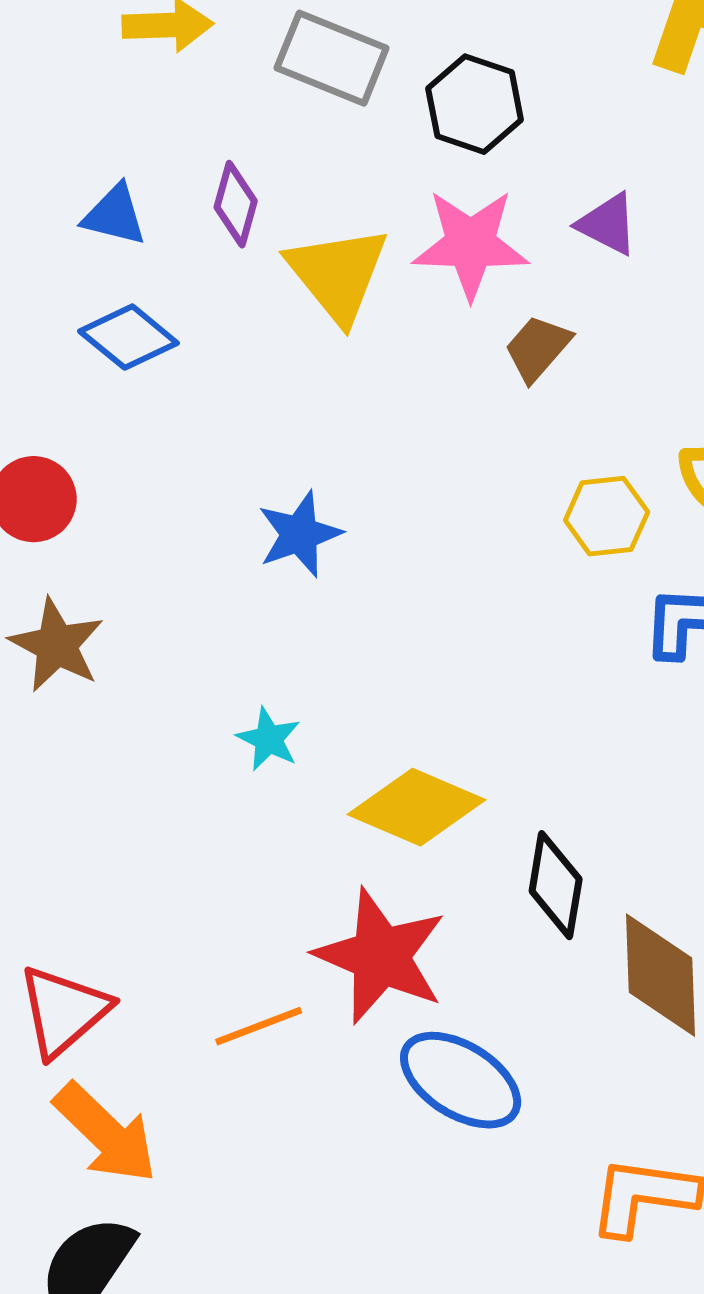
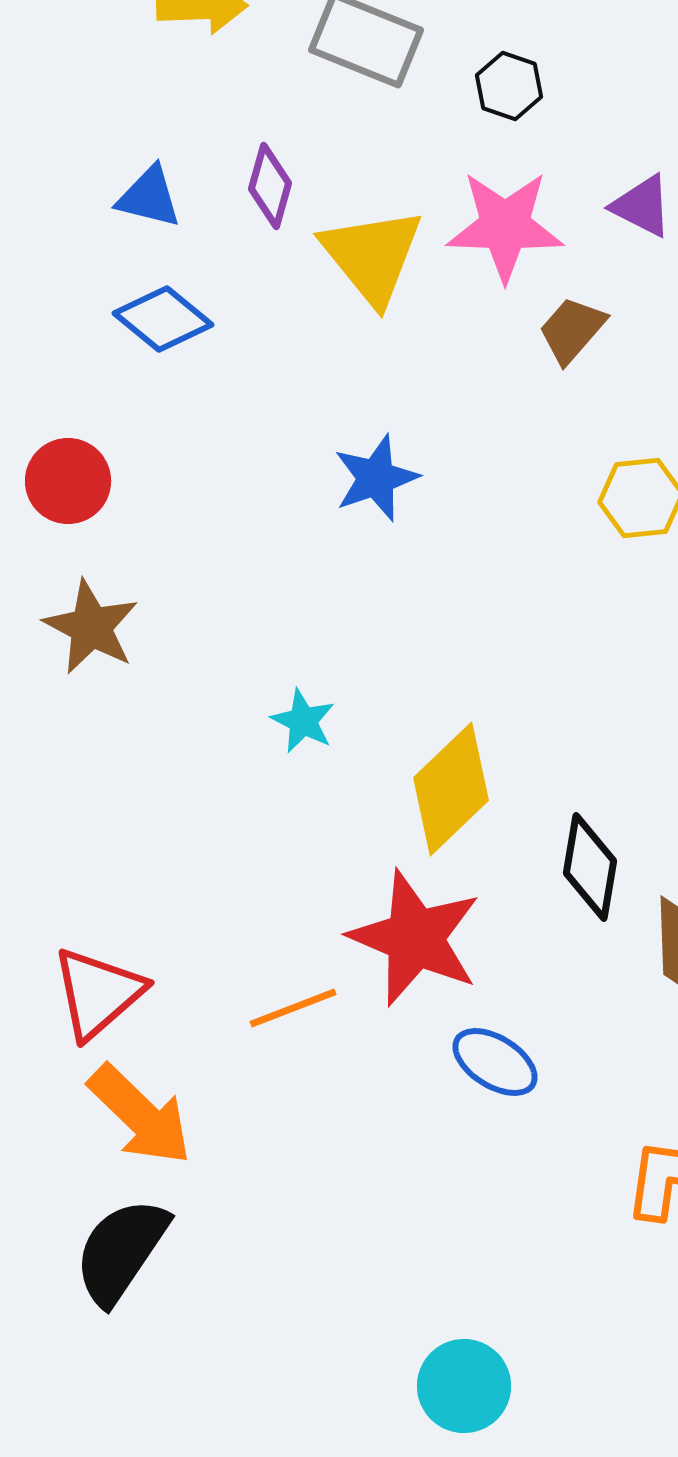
black hexagon: (475, 104) -> (509, 86), size x0.7
blue star: (300, 534) -> (376, 478), moved
yellow diamond: (417, 807) -> (451, 789), turned -67
blue ellipse: (461, 1080) -> (495, 1062), size x0.7

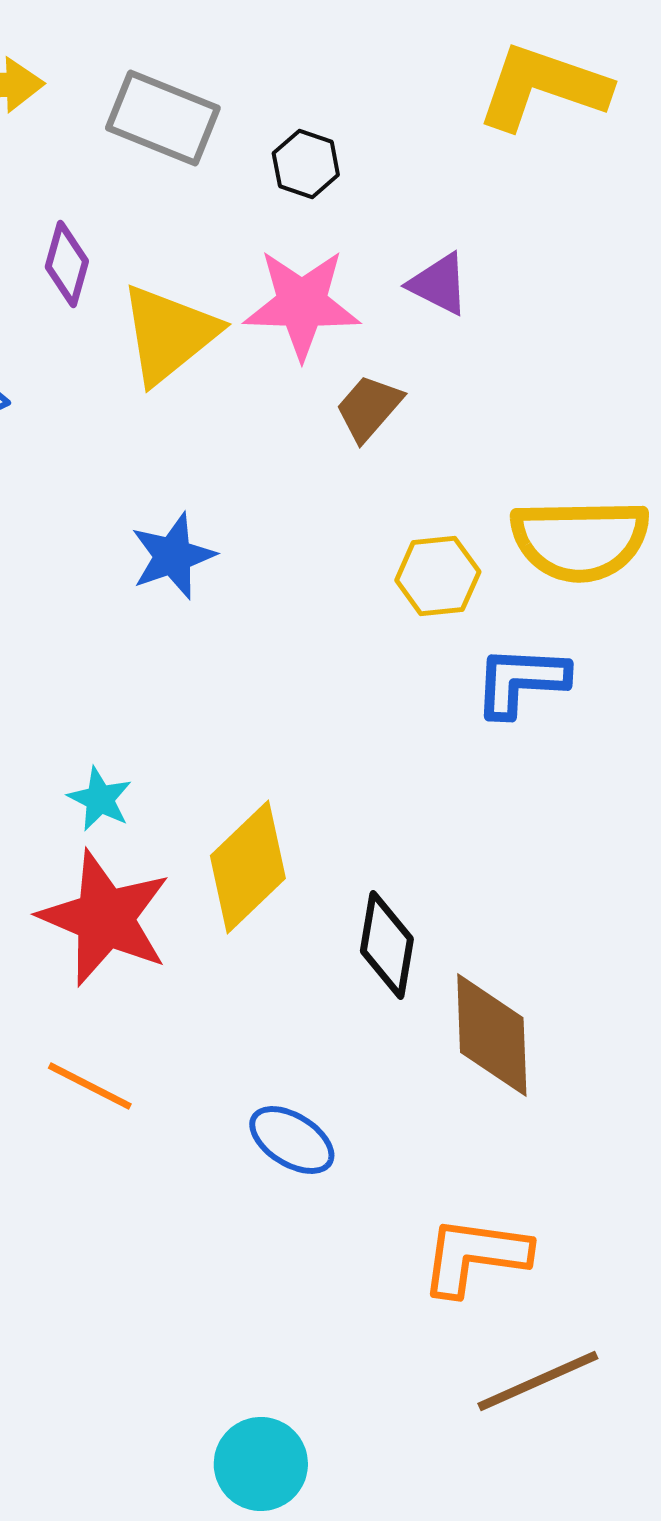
yellow triangle: (372, 256) -> (169, 334), turned 30
red star: (415, 938) -> (105, 918), moved
orange line: (293, 1008) -> (90, 1086), turned 48

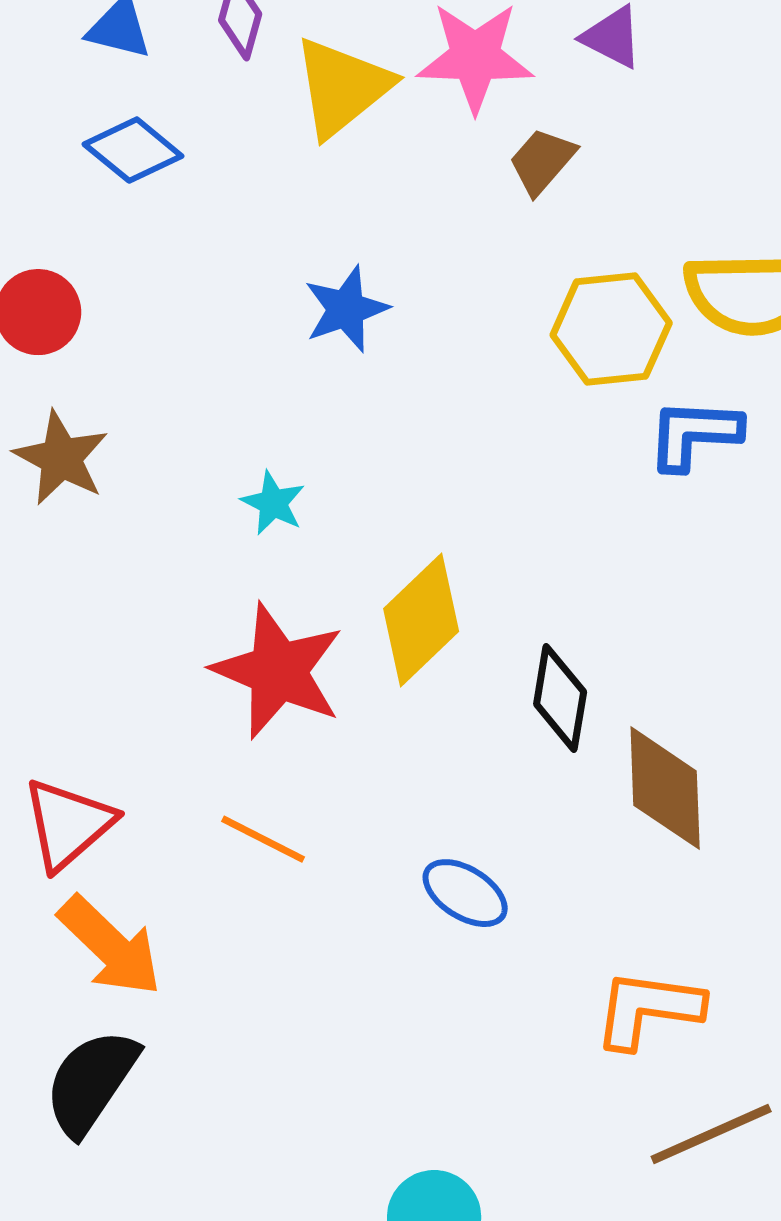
yellow hexagon: (438, 576) -> (611, 329), size x1.4
cyan star: (100, 799) -> (273, 503), moved

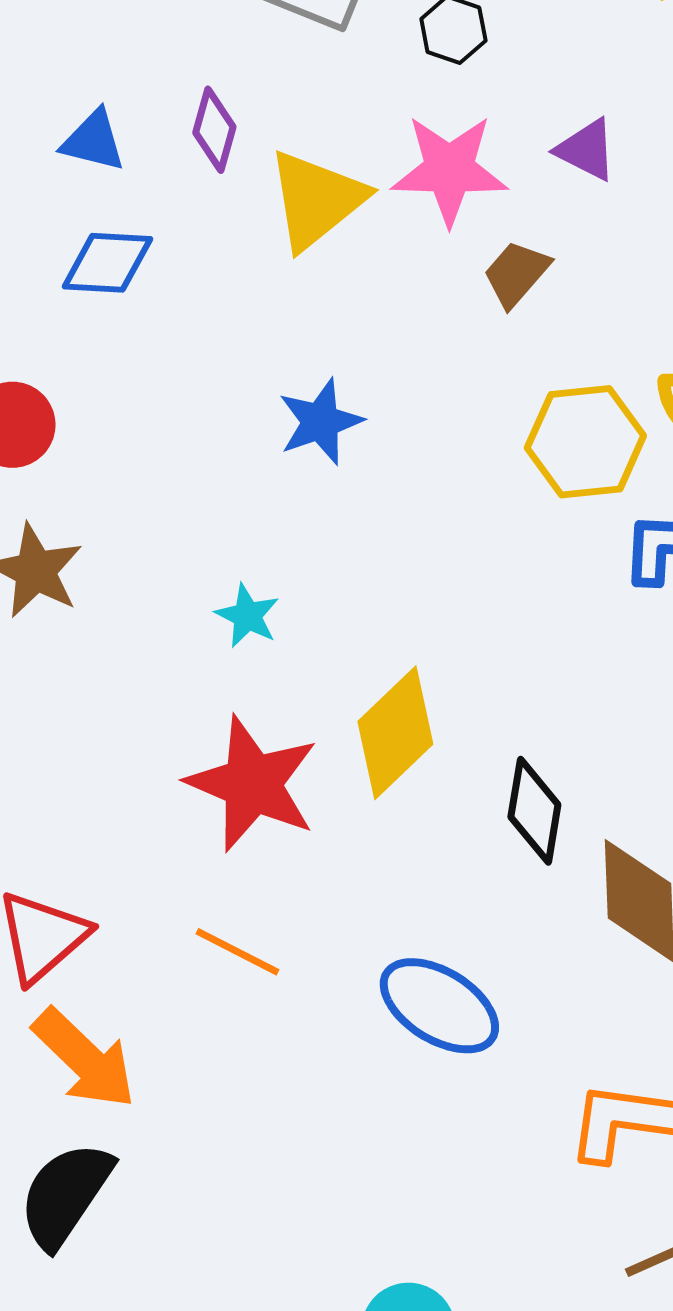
blue diamond: (133, 150) -> (107, 263), turned -36
blue ellipse: (465, 893) -> (439, 1006), size x1.4

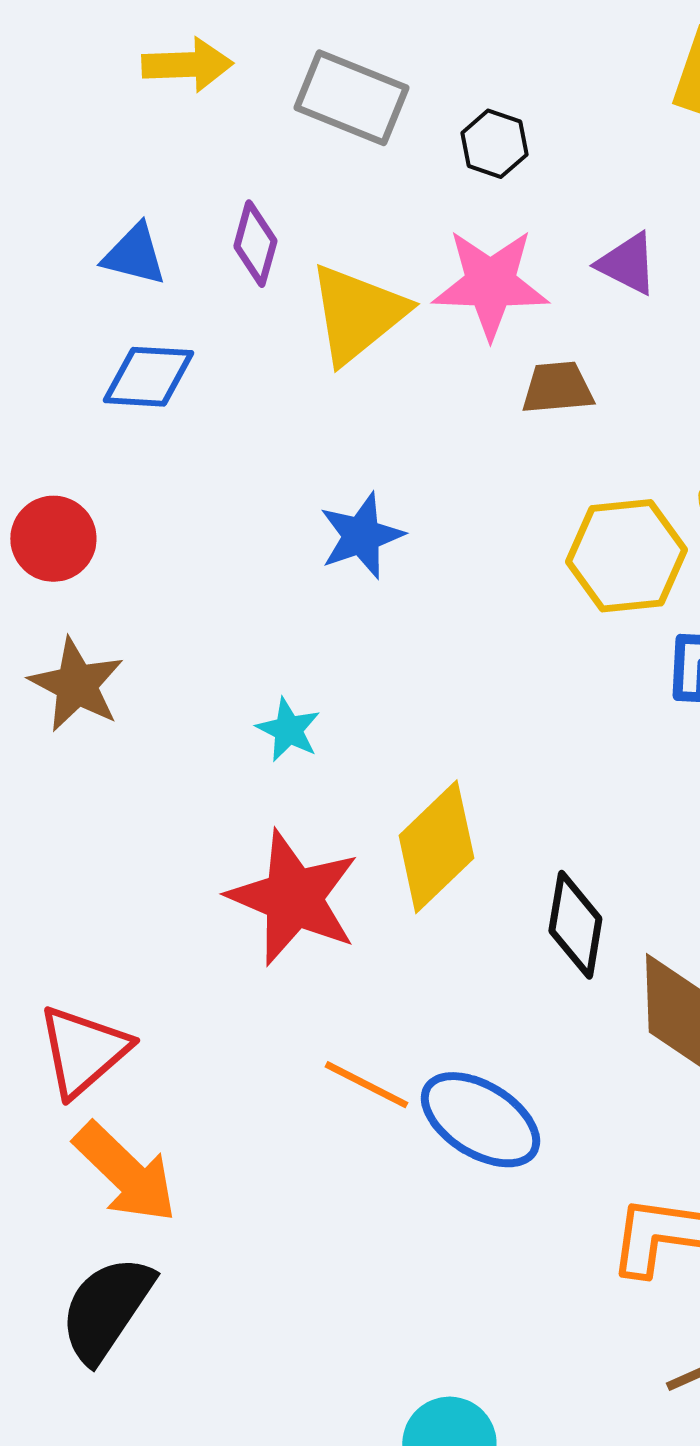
brown trapezoid: (516, 274) -> (557, 388), turned 44
orange line: (237, 952) -> (366, 1085), moved

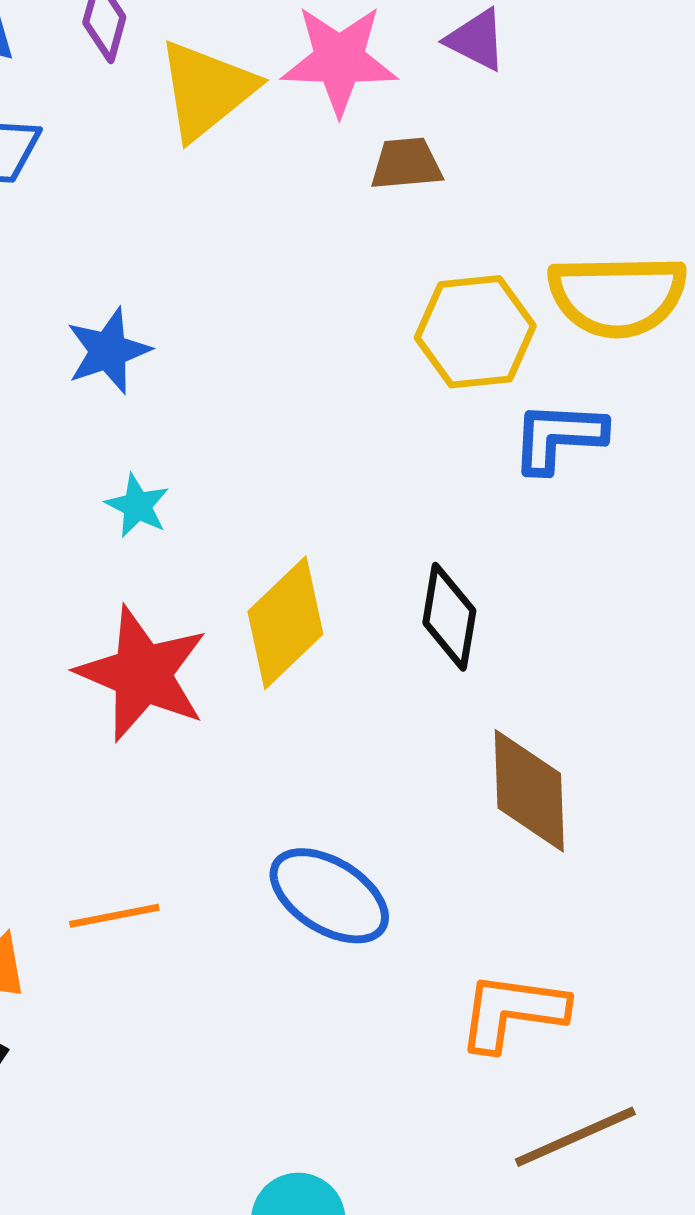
blue star: (361, 536) -> (108, 351), moved
black diamond: (575, 925) -> (449, 617), moved
orange line: (366, 1085) -> (114, 916), moved, turned -38

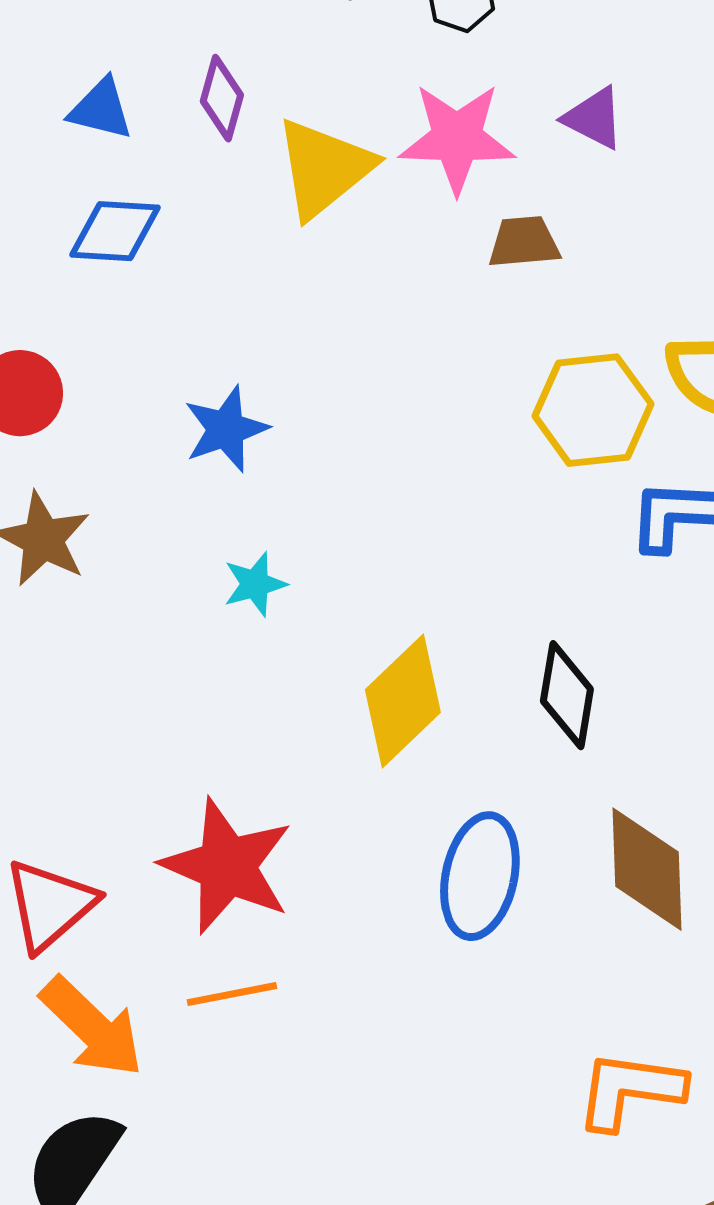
cyan star: (137, 506) -> (255, 584), turned 30
red star: (142, 674) -> (227, 866), moved
blue ellipse: (329, 896) -> (480, 876), moved, turned 70

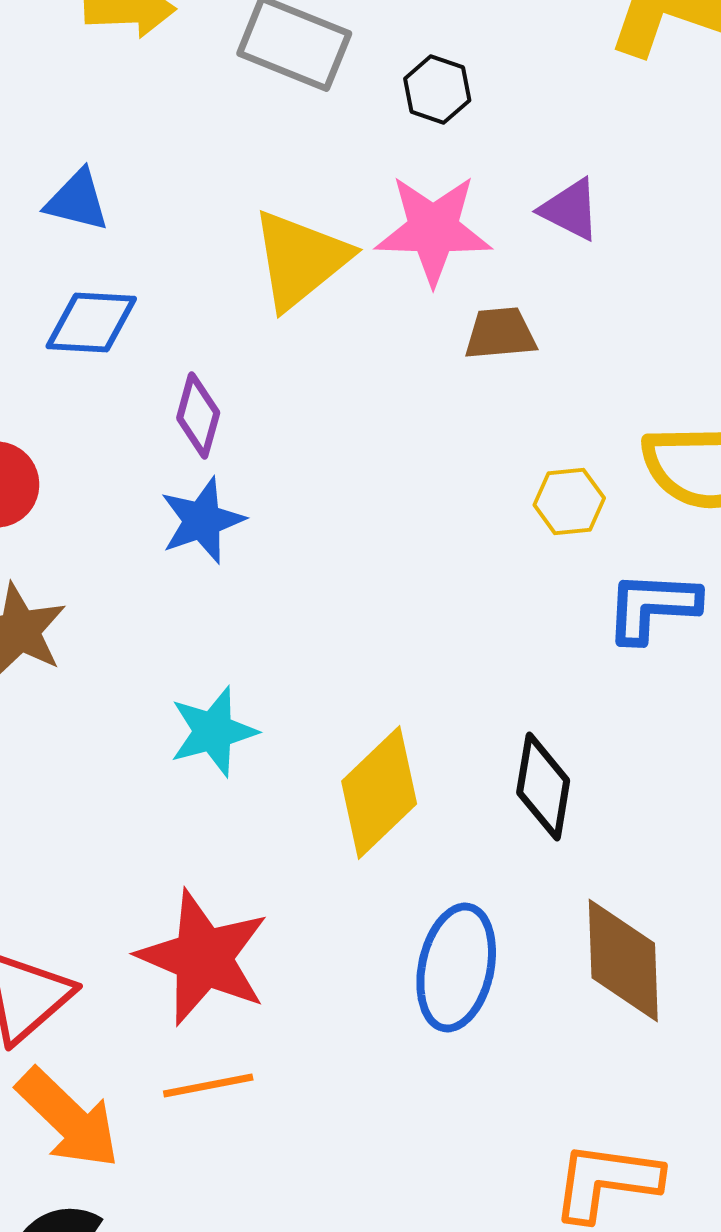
purple diamond: (222, 98) -> (198, 416), moved
yellow hexagon: (593, 410) -> (569, 502), size x0.6
cyan star: (255, 584) -> (213, 732), moved, size x1.4

